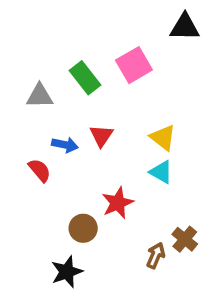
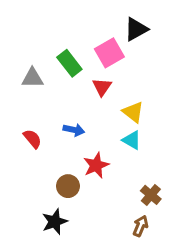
black triangle: (185, 27) -> (136, 29), moved, turned -30
red triangle: (101, 136) -> (102, 87), moved
blue arrow: (65, 145) -> (74, 130), moved
brown arrow: (156, 255) -> (140, 226), moved

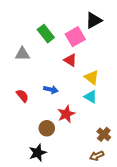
green rectangle: (69, 63) -> (46, 34), moved
red triangle: (102, 87) -> (70, 60), turned -32
brown arrow: (140, 226) -> (97, 156), turned -136

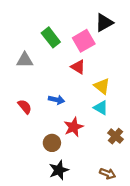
brown cross: (104, 134) -> (115, 136), moved
black star: (38, 153) -> (59, 170), moved
brown arrow: (97, 156) -> (108, 174), turned -136

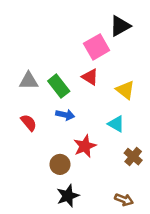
green rectangle: (51, 37) -> (59, 86), moved
gray triangle: (25, 60) -> (29, 81), moved
yellow triangle: (102, 86) -> (125, 90), moved

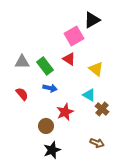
brown cross: (133, 157) -> (102, 109), moved
brown arrow: (124, 200) -> (97, 143), moved

